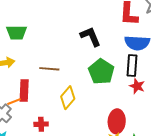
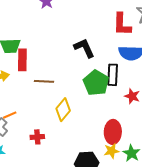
black rectangle: (132, 66) -> (113, 75), moved
red rectangle: (24, 90) -> (22, 60), moved

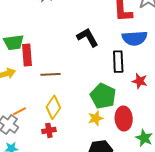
green pentagon: (96, 83) -> (103, 96), moved
yellow diamond: (63, 110) -> (53, 107), moved
yellow star: (112, 151) -> (96, 118), moved

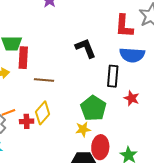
red ellipse: (124, 118) -> (100, 147), moved
red cross: (49, 130) -> (27, 121), moved

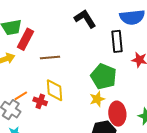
red rectangle: (23, 58) -> (26, 39), turned 35
yellow diamond: (43, 113) -> (54, 90), turned -35
red cross: (27, 121) -> (40, 101), turned 32

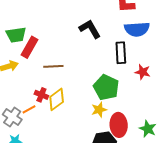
yellow diamond: (54, 90) -> (57, 99), turned 55
orange line: (21, 96) -> (29, 109), moved
red cross: (40, 101) -> (41, 95), moved

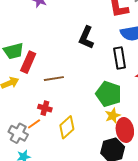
black L-shape: (90, 29) -> (86, 38), turned -120
yellow diamond: (57, 99) -> (67, 127), moved
yellow star: (99, 110) -> (113, 116), moved

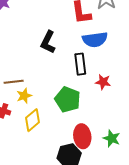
yellow star: (113, 116) -> (24, 96), moved
yellow diamond: (67, 127) -> (32, 120), moved

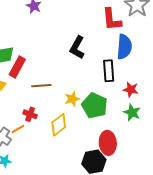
blue semicircle: (95, 40) -> (124, 47), turned -80
yellow star: (24, 96) -> (72, 99), moved
green star: (112, 138) -> (132, 112), moved

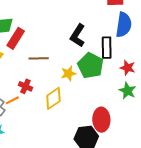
black L-shape: (77, 48) -> (78, 36), moved
green pentagon: (95, 106) -> (91, 66), moved

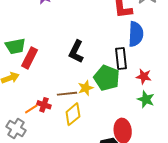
black L-shape: (78, 36) -> (76, 52), moved
brown line: (39, 58) -> (67, 94), moved
orange line: (12, 100) -> (31, 109), moved

